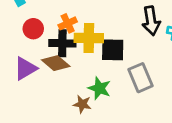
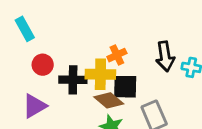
orange cross: (68, 23) -> (117, 55), moved
brown diamond: (56, 63) -> (109, 100), moved

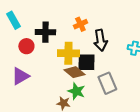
orange cross: (117, 55) -> (80, 24), moved
black arrow: (165, 56) -> (100, 40), moved
black cross: (73, 80) -> (45, 32), moved

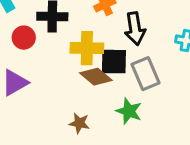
gray rectangle: (107, 83) -> (145, 74), moved
green star: (76, 91) -> (129, 111), moved

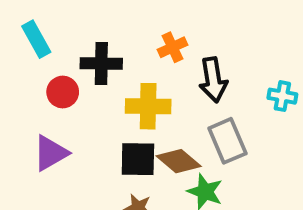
black square: (114, 62) -> (138, 159), moved
brown diamond: (96, 77) -> (179, 161), moved

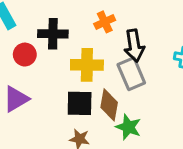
gray rectangle: (227, 141) -> (131, 74), moved
brown diamond: (179, 161) -> (109, 105), turned 60

